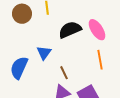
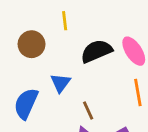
brown circle: (22, 14) -> (32, 44), moved

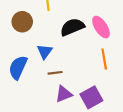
brown line: (88, 111) -> (55, 73), moved, turned -72

